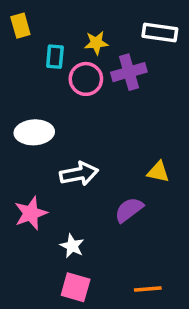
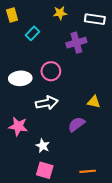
yellow star: (96, 43) -> (60, 13), moved
cyan rectangle: (55, 57) -> (33, 33), turned 40
pink circle: (86, 79) -> (51, 71), moved
pink star: (31, 213) -> (18, 126), turned 30

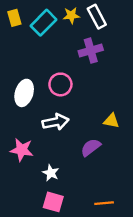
white rectangle: (95, 19) -> (97, 17), moved, turned 54
cyan rectangle: (33, 33) -> (43, 23), moved, size x1.5
white ellipse: (20, 78) -> (24, 93), turned -70

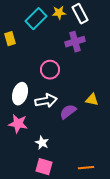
yellow rectangle: (14, 18) -> (10, 39), moved
white ellipse: (24, 93) -> (20, 94), moved
purple semicircle: (91, 147) -> (68, 112), moved

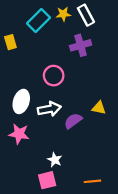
white star: (42, 143) -> (55, 160), moved
pink square: (44, 167) -> (47, 180), turned -30

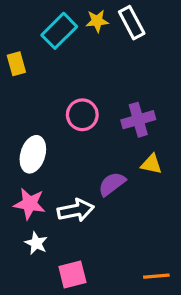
purple cross: (81, 45) -> (138, 120), moved
white arrow: (49, 109) -> (76, 210), moved
white star: (55, 160) -> (36, 243), moved
orange line: (92, 181) -> (156, 276), moved

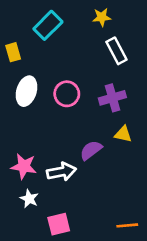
yellow star: (97, 21) -> (102, 17), moved
white rectangle: (132, 23) -> (116, 51), moved
white ellipse: (33, 154) -> (26, 91), moved

